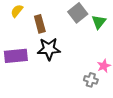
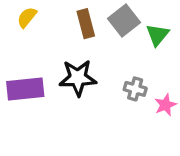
brown rectangle: (40, 24) -> (86, 24), moved
gray cross: (91, 80) -> (135, 89), moved

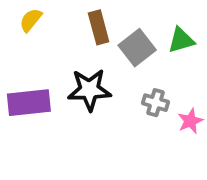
gray square: (124, 20) -> (137, 48), moved
green triangle: (157, 35) -> (181, 40), turned 35

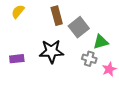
green triangle: (181, 40) -> (101, 42), moved
purple rectangle: (29, 103) -> (17, 59), size x0.6

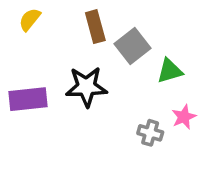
purple rectangle: (17, 59) -> (28, 99), size x1.5
gray cross: (89, 59) -> (150, 133), moved

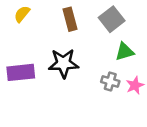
gray square: (132, 46) -> (112, 19), moved
gray cross: (150, 133) -> (110, 82), moved

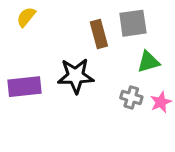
brown rectangle: (70, 19) -> (99, 34), moved
gray square: (112, 19) -> (133, 23), turned 30

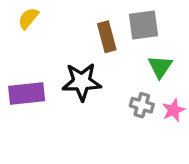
green triangle: (148, 62) -> (160, 67), turned -40

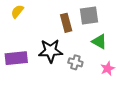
green triangle: (160, 67) -> (99, 42), turned -35
gray cross: (142, 105) -> (75, 62), moved

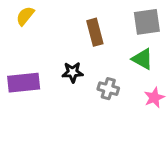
gray square: (89, 16) -> (147, 22), moved
black star: (51, 51) -> (73, 72), size x0.6

